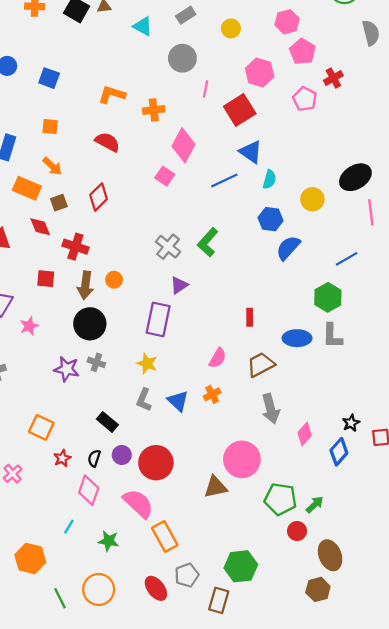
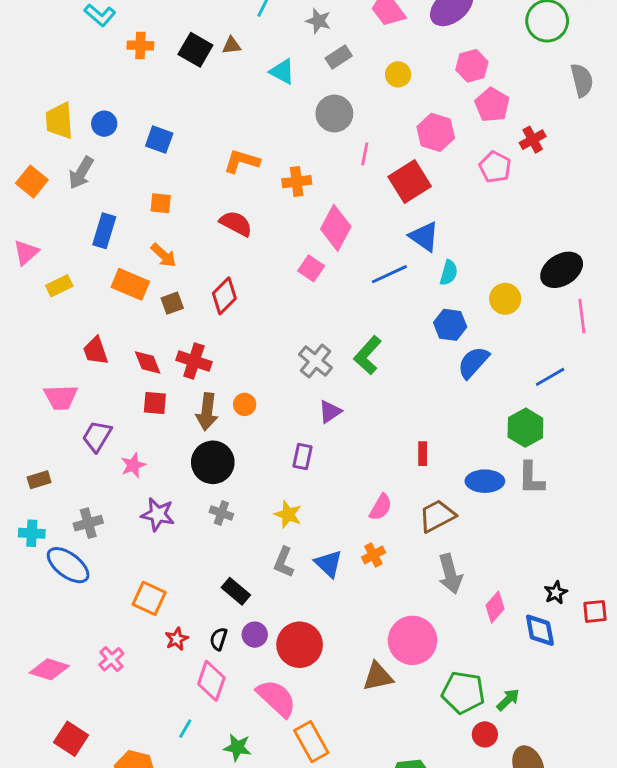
red diamond: (40, 227) -> (148, 362), moved
purple rectangle: (158, 319) -> (303, 457), size x0.6
purple star: (67, 369) -> (158, 514), moved
blue diamond: (339, 452) -> (540, 630), turned -52

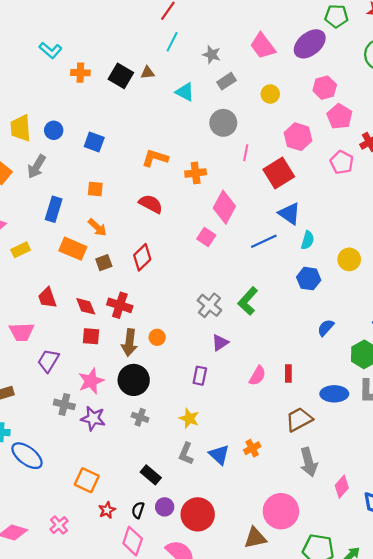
blue semicircle: (473, 362) -> (326, 328), moved, size x0.7
pink star: (133, 465) -> (91, 381), moved, size x1.4
pink semicircle: (381, 507) -> (257, 376), moved
gray cross: (88, 523) -> (64, 404), moved, turned 30

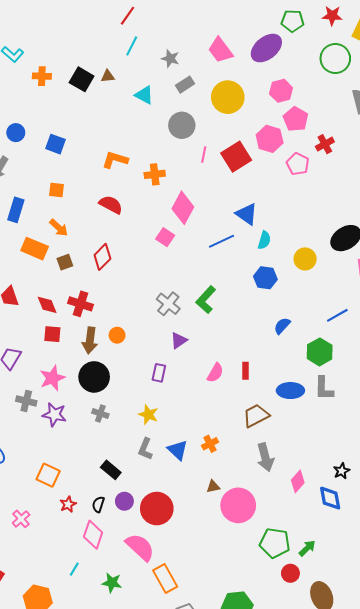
yellow circle: (270, 94) -> (228, 97), size x1.8
pink hexagon: (298, 137) -> (270, 139), moved
red square: (279, 173) -> (236, 157), moved
brown triangle: (255, 538) -> (213, 487), moved, size x0.6

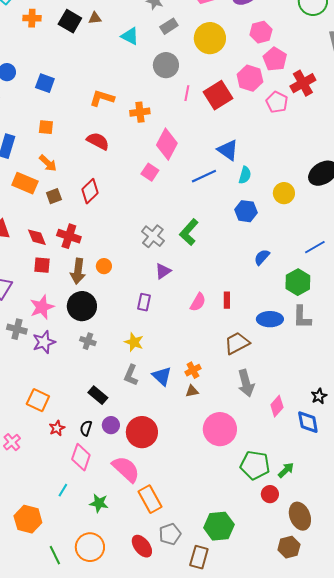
red cross: (325, 144) -> (303, 83), size x1.4
purple star: (54, 415) -> (44, 342), turned -30
brown triangle: (213, 487) -> (192, 391), moved

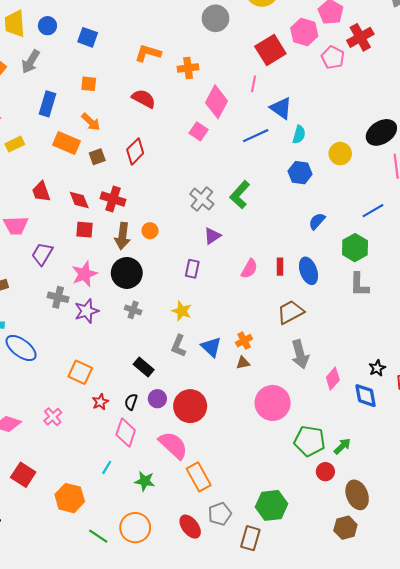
pink line: (187, 93) -> (254, 84), moved
blue ellipse: (270, 319) -> (308, 271), moved, turned 70
green line: (55, 555) -> (98, 536), turned -30

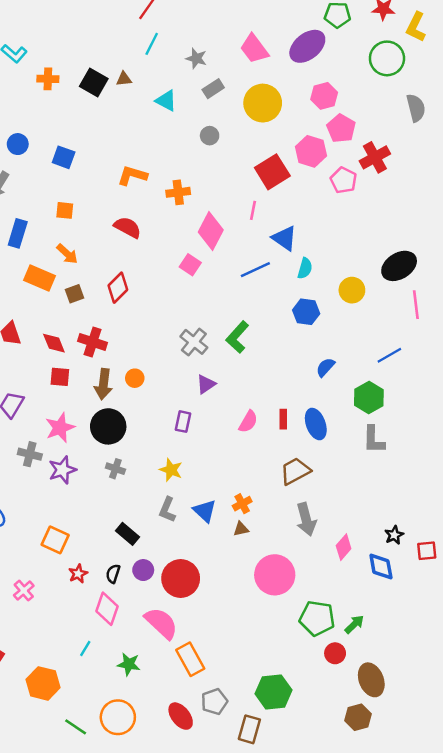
gray circle: (216, 18) -> (210, 136), size x0.6

